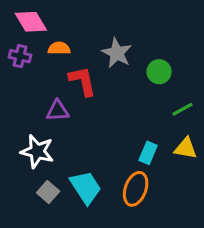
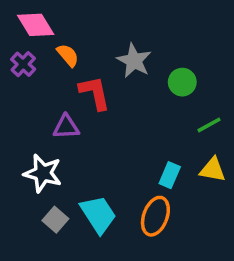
orange semicircle: (59, 48) -> (68, 55), turned 50
purple cross: (20, 56) -> (23, 64), turned 30

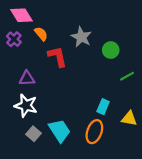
purple triangle: (66, 127) -> (27, 78), moved
yellow triangle: (213, 170) -> (129, 119), moved

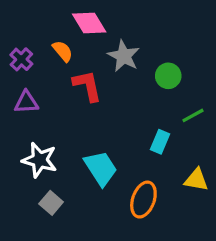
pink diamond: (22, 15) -> (89, 23), moved
purple triangle: (27, 78) -> (26, 102), moved
cyan rectangle: (103, 107) -> (160, 142), moved
cyan trapezoid: (60, 131) -> (101, 168), moved

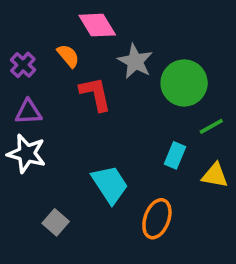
green circle: (168, 76) -> (184, 83), size x1.6
white star: (40, 160) -> (27, 154), moved
yellow triangle: (196, 180) -> (215, 175), moved

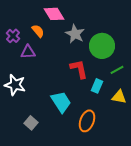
red L-shape: (95, 94) -> (79, 69), moved
purple triangle: (28, 112) -> (28, 52), moved

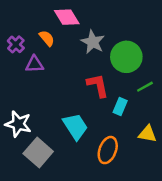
white star: (15, 85) -> (18, 124), moved
yellow triangle: (119, 97) -> (147, 134), moved
gray square: (31, 123) -> (38, 153), size x1.6

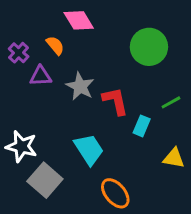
gray star: (93, 42) -> (80, 86), moved
green circle: (126, 57) -> (149, 47), moved
orange ellipse: (108, 150) -> (115, 193), moved, turned -60

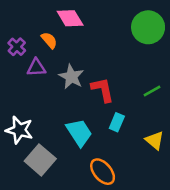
green circle: (149, 47) -> (148, 27), moved
cyan rectangle: (142, 126) -> (117, 122), moved
yellow triangle: (174, 158) -> (155, 140), turned 30

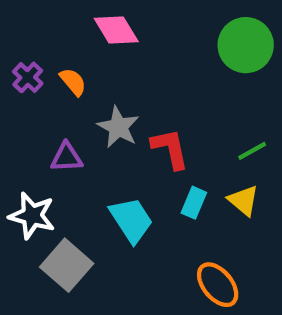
orange semicircle: (49, 40) -> (73, 82), moved
purple triangle: (36, 68) -> (67, 157), moved
yellow triangle: (155, 140) -> (244, 200), moved
orange ellipse: (103, 172) -> (218, 285), moved

